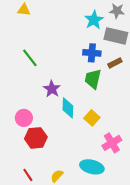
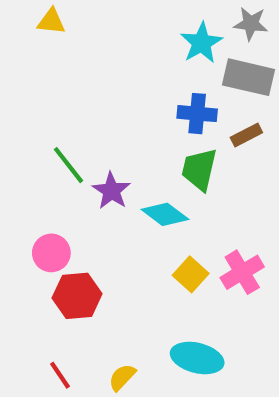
green line: (30, 58) -> (69, 165), moved
cyan diamond: (68, 108) -> (165, 214), moved, turned -55
yellow square: (92, 118) -> (191, 274), moved
pink cross: (112, 143) -> (242, 272), moved

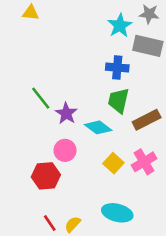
brown rectangle: (246, 135) -> (147, 120), moved, size x1.5
pink circle: (51, 253) -> (65, 150), moved
red line: (60, 375) -> (50, 223), moved

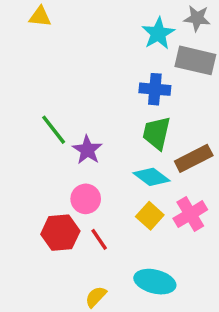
cyan diamond: (98, 127) -> (151, 177), moved
red line: (50, 223) -> (99, 239), moved

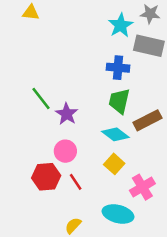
pink cross: (190, 214) -> (142, 187), moved

